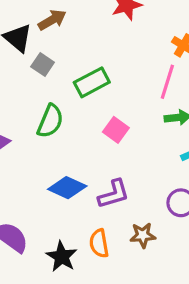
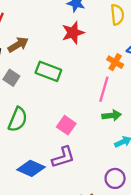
green rectangle: (92, 82) -> (48, 71), moved, turned 50
purple L-shape: (114, 194) -> (63, 157), moved

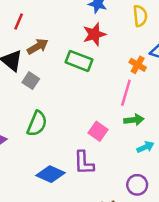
green rectangle: (48, 71) -> (79, 61), moved
pink square: (66, 125) -> (98, 131), moved
purple L-shape: (63, 157) -> (84, 163), turned 105

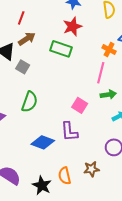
red line: (19, 21) -> (21, 18), moved

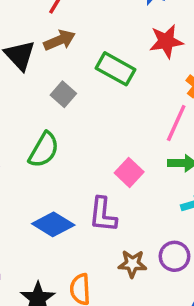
red star: (72, 27) -> (166, 41), moved
gray square: (23, 67) -> (63, 94), moved
brown star: (91, 169) -> (132, 264), moved

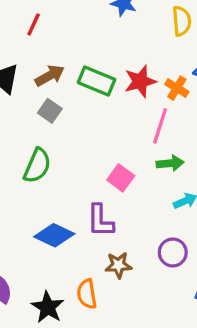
brown arrow: (60, 40) -> (50, 76), moved
red star: (166, 41) -> (140, 81), moved
brown star: (132, 264) -> (118, 265), moved

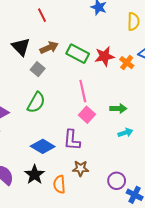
red line: (34, 24) -> (42, 15), turned -56
gray square: (50, 111) -> (38, 69), moved
pink line: (160, 126) -> (83, 91), moved, turned -35
purple circle: (173, 252) -> (117, 181), moved
black star: (48, 307) -> (35, 175), moved

